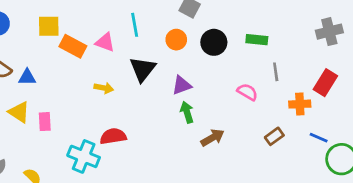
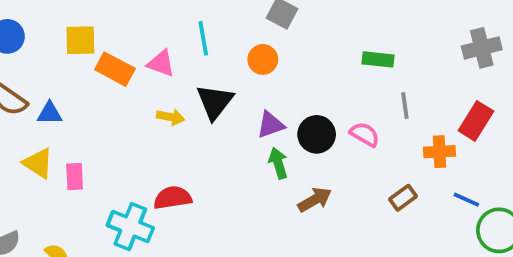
black circle: (214, 42) -> (317, 134), moved
yellow arrow: (104, 88) -> (171, 117), moved

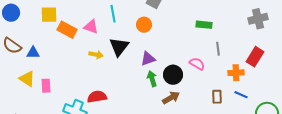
black circle: (317, 134) -> (173, 75), moved
brown rectangle: (403, 198) -> (217, 97), turned -56
blue line: (466, 200) -> (241, 95), moved

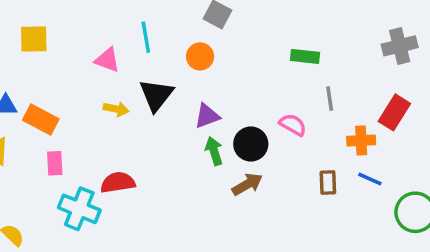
orange rectangle: (67, 30) -> (41, 119), moved
pink rectangle: (46, 86) -> (55, 163), moved

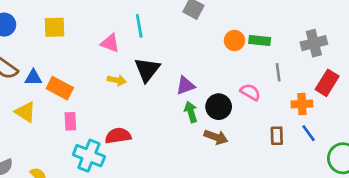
gray cross: (400, 46) -> (314, 43), moved
orange circle: (200, 56) -> (234, 40), moved
blue line: (370, 179) -> (309, 133), turned 30
brown arrow: (247, 184) -> (216, 137), turned 50

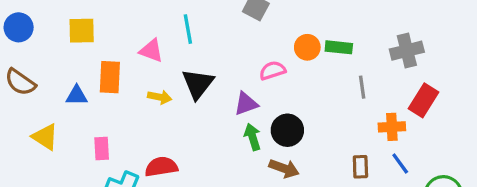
blue triangle: (33, 78) -> (77, 95), moved
orange rectangle: (60, 88) -> (110, 77), moved, turned 65
pink semicircle: (250, 92) -> (272, 71), moved, turned -48

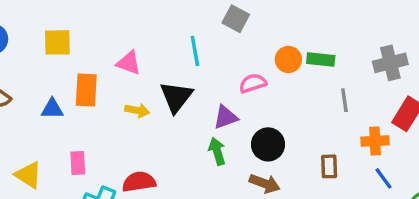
cyan line: (188, 29) -> (195, 51), moved
yellow triangle: (45, 137) -> (28, 175), moved
green arrow: (253, 137) -> (217, 151), moved
brown rectangle: (360, 167) -> (329, 166), moved

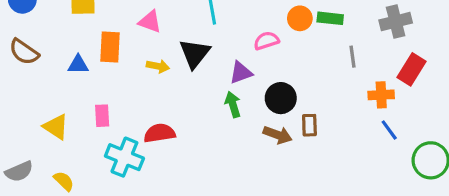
brown rectangle: (329, 166) -> (309, 125), moved

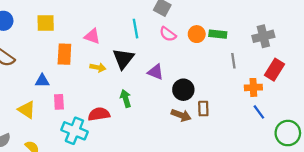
pink semicircle: (266, 41) -> (168, 34), moved, turned -126
blue triangle: (78, 65) -> (42, 81), moved
purple triangle: (241, 73) -> (156, 72), turned 42
green arrow: (233, 104) -> (126, 99), moved

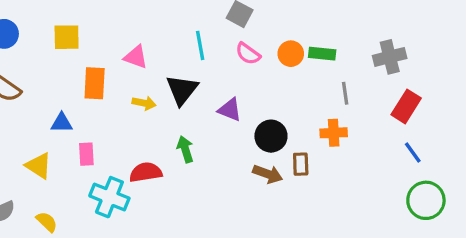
orange cross: (253, 87) -> (334, 133), moved
blue line: (259, 112) -> (413, 153), moved

